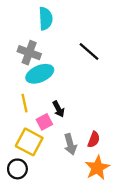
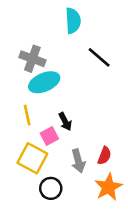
cyan semicircle: (46, 19) -> (73, 21), moved
black circle: (17, 169) -> (51, 188), moved

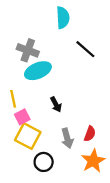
yellow line: (27, 115) -> (13, 99), moved
pink square: (49, 136) -> (22, 117), moved

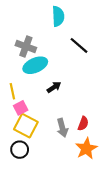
black arrow: (56, 104) -> (54, 87), moved, turned -96
black circle: (44, 162) -> (20, 150), moved

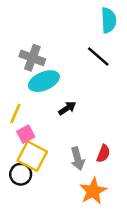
cyan semicircle: (58, 16) -> (109, 20), moved
yellow line: (12, 91) -> (15, 113), turned 35
orange star: (86, 149) -> (93, 191), moved
black circle: (20, 150) -> (21, 174), moved

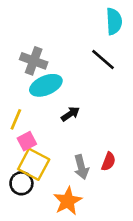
orange star: (93, 191) -> (68, 201), moved

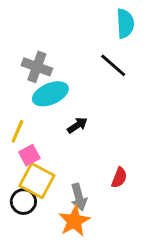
gray arrow: (81, 167) -> (79, 197), moved

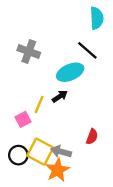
cyan ellipse: (50, 94) -> (70, 72), moved
yellow line: (17, 131) -> (39, 104), moved
yellow square: (37, 181) -> (40, 152), moved
gray arrow: (79, 197) -> (61, 152), turned 120

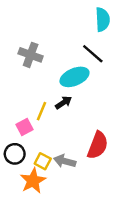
red semicircle: (92, 137) -> (98, 145), size x1.6
yellow square: (40, 152) -> (43, 161), size x0.6
black circle: (18, 155) -> (15, 154), moved
orange star: (58, 170) -> (33, 181), moved

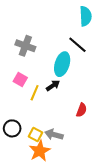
cyan ellipse: (74, 77) -> (62, 64), turned -50
pink square: (24, 127) -> (20, 79), moved, turned -32
red semicircle: (98, 145) -> (82, 110), moved, size x0.6
orange star: (33, 181) -> (40, 151), moved

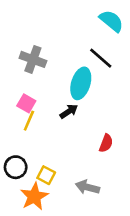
cyan semicircle: (86, 16) -> (111, 21), turned -48
yellow line: (35, 93) -> (29, 121), moved
gray arrow: (54, 135) -> (87, 187), moved
orange star: (40, 151) -> (34, 196), moved

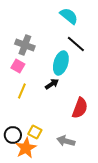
cyan semicircle: (111, 21) -> (69, 16), moved
pink square: (26, 103) -> (18, 66), moved
red semicircle: (106, 143) -> (80, 108), size x1.5
black circle: (16, 167) -> (13, 135), moved

